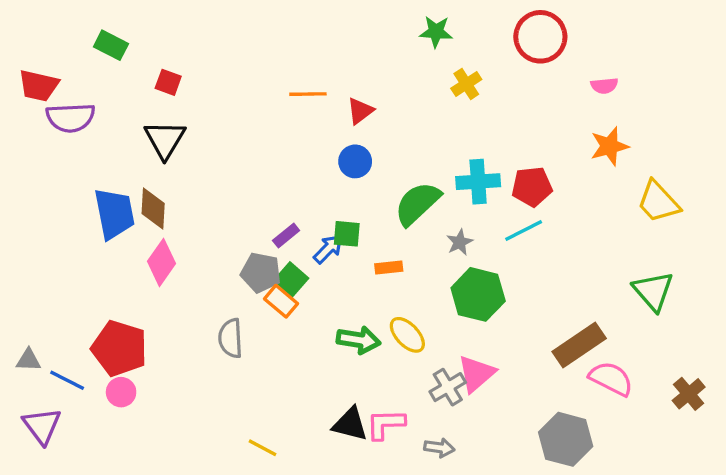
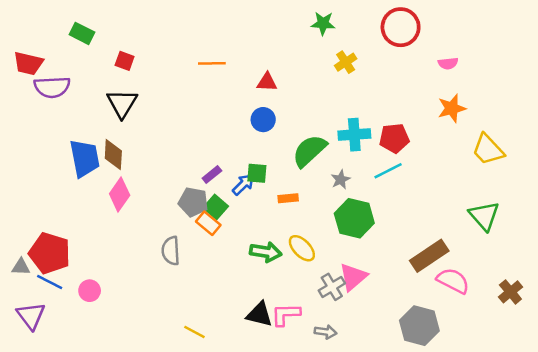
orange line: (308, 94) -> (212, 63), moved
red triangle: (360, 111) -> (267, 82), turned 40
red pentagon: (119, 348) -> (50, 253), moved

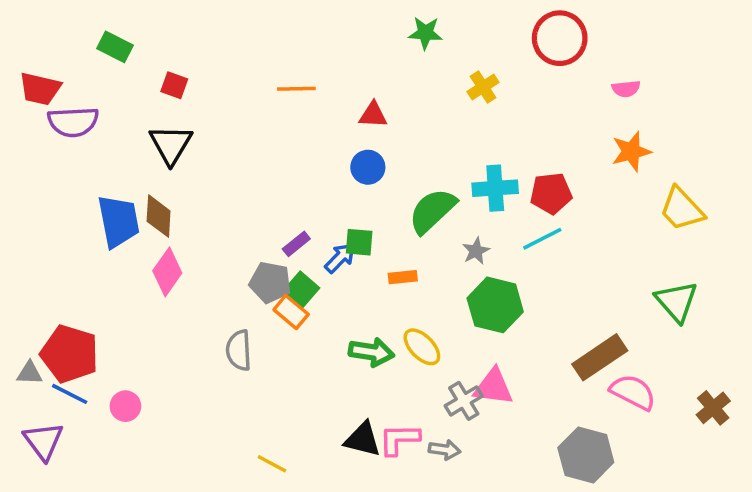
green star: (323, 23) -> (425, 33), moved
pink triangle: (353, 277) -> (493, 387), turned 48
gray arrow: (326, 332) -> (445, 450), moved

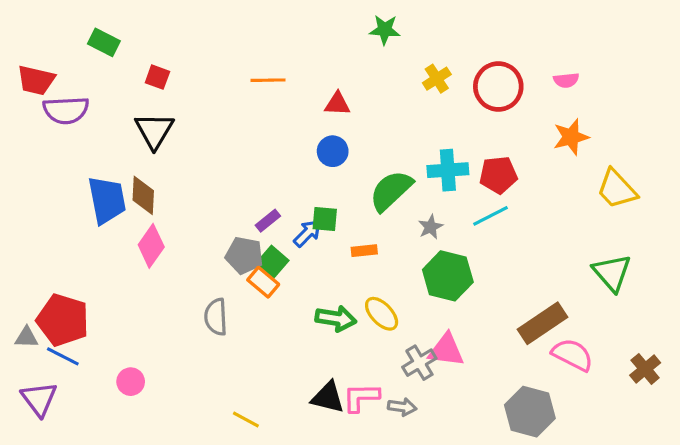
red circle: (560, 38) -> (498, 86), moved
pink circle: (125, 406) -> (131, 382), moved

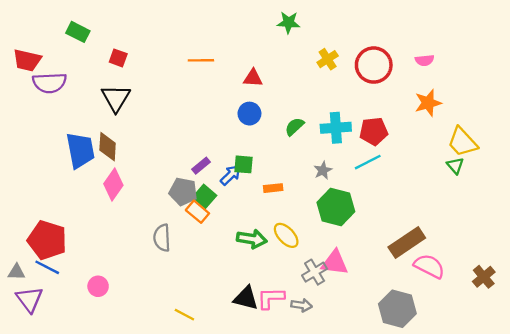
green semicircle: (391, 191) -> (294, 127), moved, size x0.6
green triangle: (612, 273) -> (455, 166), moved, size x0.6
gray triangle: (26, 337) -> (16, 272), moved

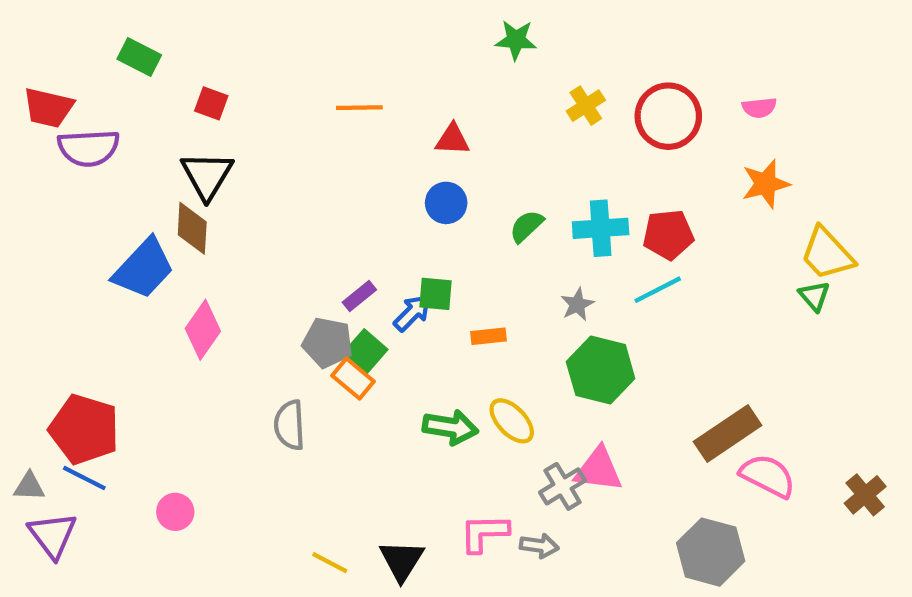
brown diamond: (108, 147) -> (192, 228), moved
blue trapezoid: (80, 150) -> (144, 268), turned 54
black triangle: (246, 298) -> (402, 561), moved, turned 48

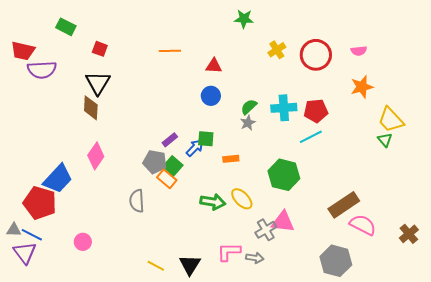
blue trapezoid: (144, 268) -> (58, 179), moved
gray star: (577, 304) -> (248, 123), moved
blue line: (84, 478) -> (32, 235), moved

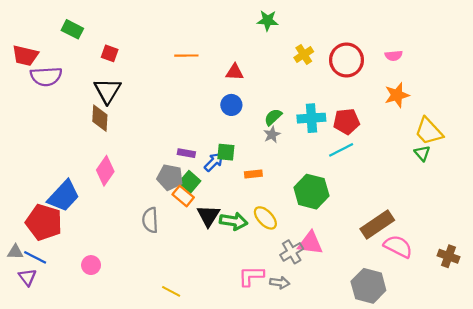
purple rectangle: (170, 140) -> (186, 153), turned 49
brown cross: (409, 234) -> (449, 256), turned -30
purple triangle: (25, 253) -> (27, 277), size x0.7
black triangle: (190, 265) -> (208, 216), moved

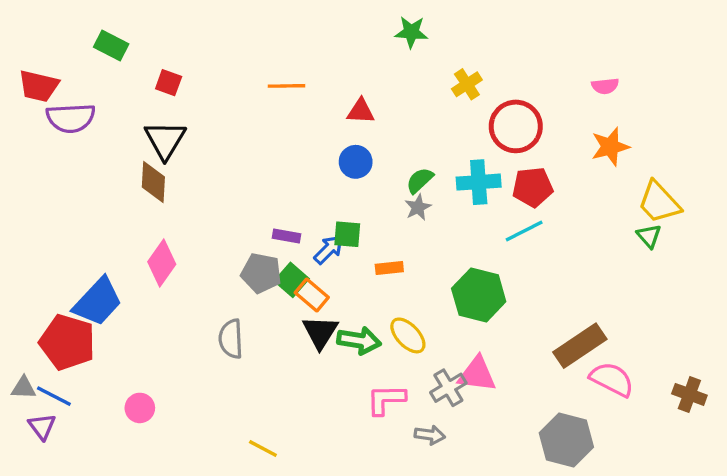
red circle: (347, 60) -> (516, 126), moved
orange rectangle: (183, 196) -> (312, 295), moved
pink L-shape: (251, 276) -> (386, 400), moved

